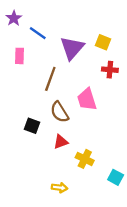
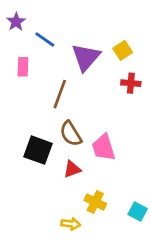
yellow square: (103, 42) -> (123, 50), turned 35
pink trapezoid: (87, 99) -> (103, 147), moved
black square: (32, 126) -> (38, 150), size x1.5
yellow cross: (85, 159) -> (95, 202), moved

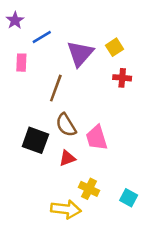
blue line: (45, 39) -> (42, 37), turned -66
yellow arrow: (71, 224) -> (66, 209), size x1.6

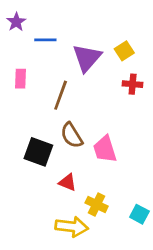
blue line: (42, 37) -> (45, 40), turned 30
pink rectangle: (21, 63) -> (20, 79), moved
red triangle: (67, 158) -> (68, 182), moved, turned 42

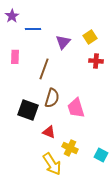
purple triangle: (87, 58) -> (63, 42), size x0.7
brown semicircle: (72, 135) -> (52, 98), turned -132
yellow arrow: (72, 227) -> (52, 164), turned 50

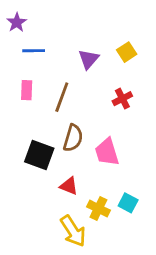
blue line: (33, 29) -> (34, 51), moved
pink rectangle: (15, 57) -> (27, 90), moved
red cross: (96, 61) -> (122, 99), moved, turned -32
cyan square: (101, 155) -> (128, 203), moved

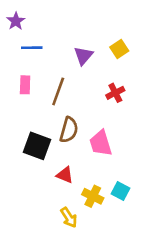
yellow arrow: (73, 231) -> (69, 217), size x0.7

